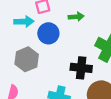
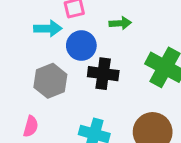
black cross: (81, 68) -> (103, 74), moved

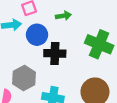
gray hexagon: (50, 81) -> (24, 78), moved

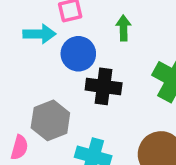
green arrow: (63, 16) -> (123, 28), turned -88

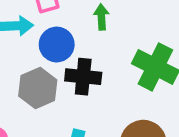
gray hexagon: (50, 120) -> (38, 88), moved

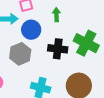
black cross: (83, 77) -> (58, 49), moved

